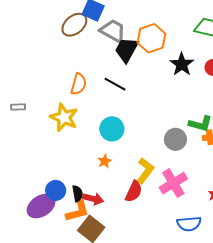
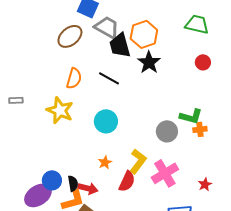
brown ellipse: (74, 25) -> (70, 36), moved
black trapezoid: (126, 50) -> (120, 45), turned -44
black star: (182, 64) -> (149, 62), moved
orange star: (105, 161) -> (105, 162), moved

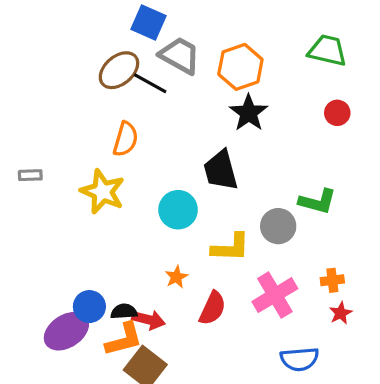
black trapezoid: (120, 45) -> (221, 170), moved
black line: (109, 78) -> (150, 83), moved
orange cross: (200, 129) -> (332, 280), moved
yellow L-shape: (138, 161) -> (231, 247), moved, turned 55
black semicircle: (73, 183) -> (124, 311), turned -84

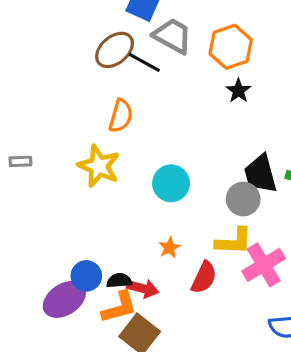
black star: (249, 113) -> (239, 91), size x0.7
black trapezoid: (221, 170) -> (260, 174), moved
gray rectangle: (30, 175) -> (20, 161), moved
gray circle: (278, 226) -> (243, 199), moved
yellow L-shape: (231, 247) -> (234, 241), moved

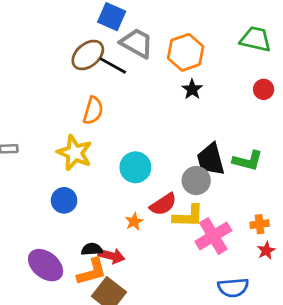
blue circle: (86, 276) -> (64, 200), moved
red semicircle: (204, 277) -> (163, 204), moved, turned 32
purple ellipse: (64, 299) -> (46, 265), turned 72

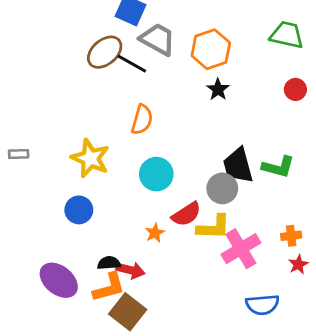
orange semicircle: (93, 110) -> (142, 120), moved

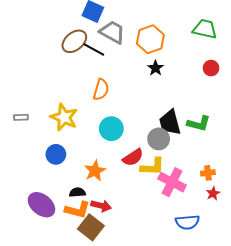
gray rectangle: (19, 154) -> (21, 117), moved
orange star: (155, 233) -> (95, 171), moved, size x1.5
pink cross: (241, 249) -> (172, 182), turned -32
red arrow: (130, 270) -> (101, 206), moved
orange L-shape: (109, 287) -> (77, 210), turned 30

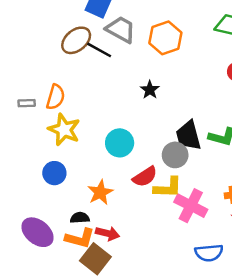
black star: (156, 68) -> (150, 90), moved
orange semicircle: (101, 90) -> (56, 97), moved
gray rectangle: (21, 117) -> (27, 103), moved

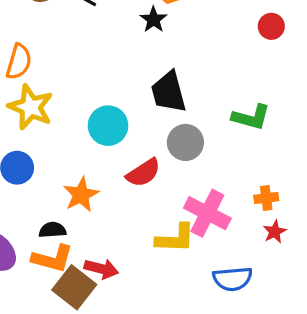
black star: (150, 90) -> (153, 20), moved
black trapezoid: (188, 136) -> (169, 92), moved
yellow L-shape: (168, 188) -> (175, 238), moved
red arrow: (108, 233) -> (101, 269), moved

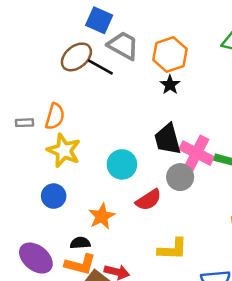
black star: (153, 20) -> (170, 85), moved
pink cross: (207, 213) -> (197, 153), moved

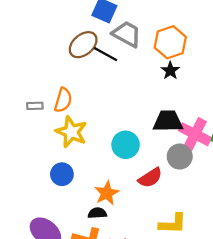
black trapezoid: (167, 139) -> (168, 121), turned 104
black semicircle: (80, 243) -> (97, 213), moved

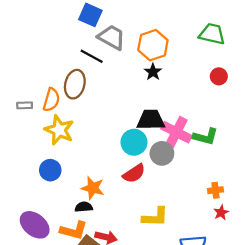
brown ellipse: (83, 45) -> (75, 84), moved, turned -36
cyan circle: (126, 145) -> (134, 142), moved
orange star: (107, 193) -> (93, 188), turned -30

